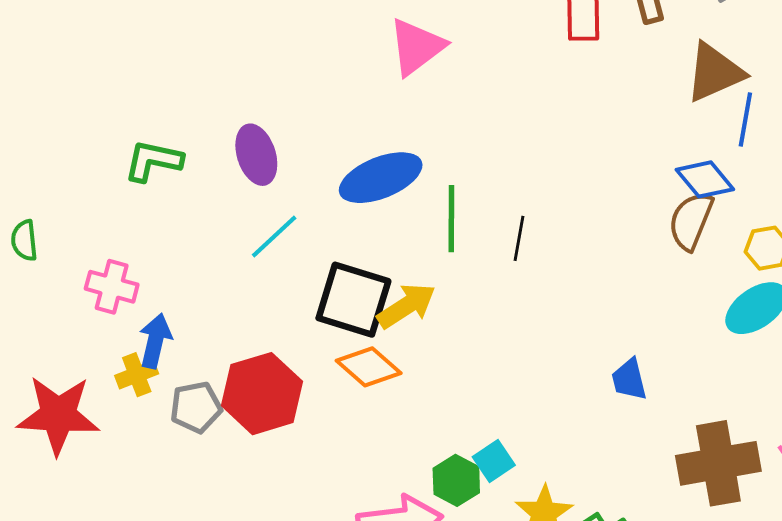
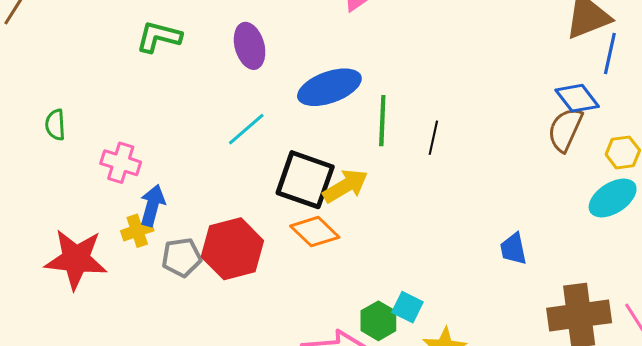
purple ellipse: (256, 155) -> (250, 46), moved
green L-shape: (153, 161) -> (159, 37), moved
cyan square: (494, 461) -> (407, 307), turned -32

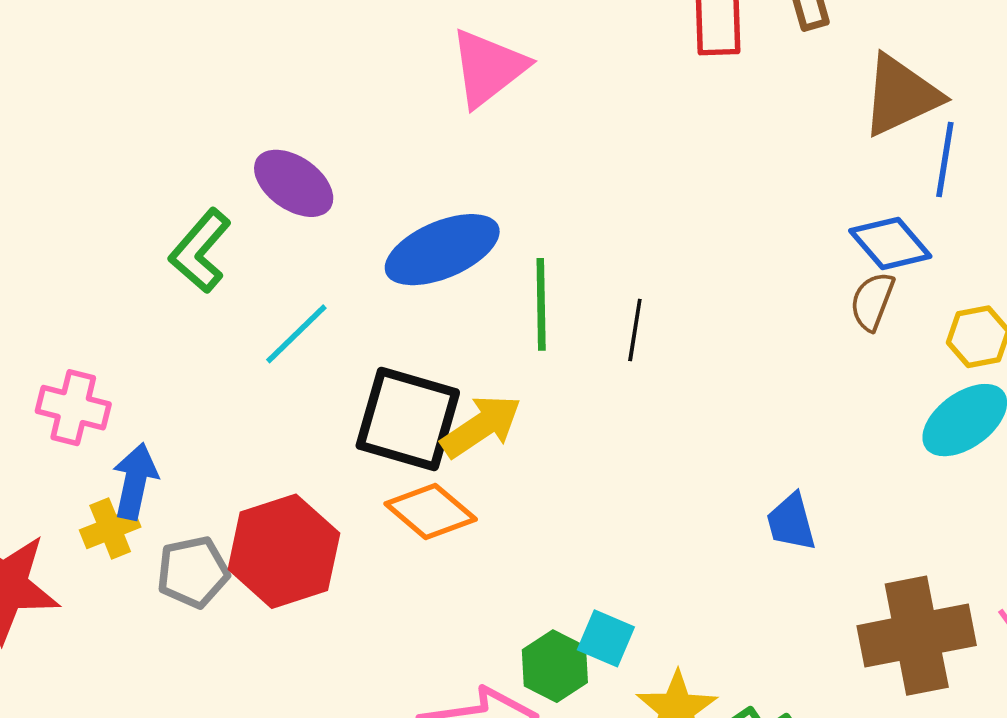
green L-shape: (159, 37) -> (200, 251), moved, turned -60
purple ellipse: (250, 46) -> (294, 183), turned -36
brown semicircle: (565, 129) -> (872, 301), size x0.7

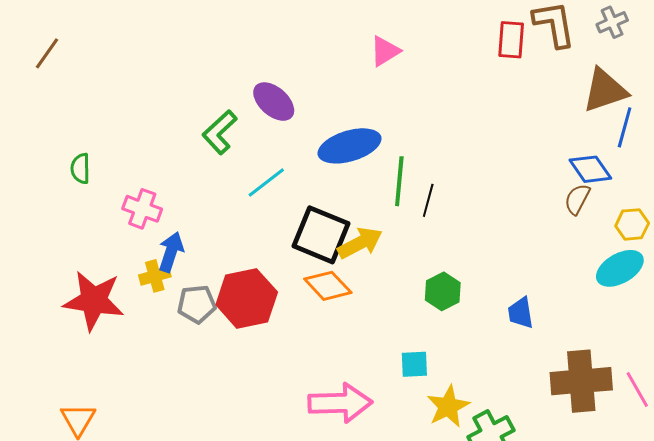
pink triangle: (488, 68) -> (385, 51), size x0.7
black line: (635, 330) -> (428, 200), moved
cyan square: (606, 638) -> (414, 364), turned -32
green hexagon: (555, 666) -> (443, 291), moved

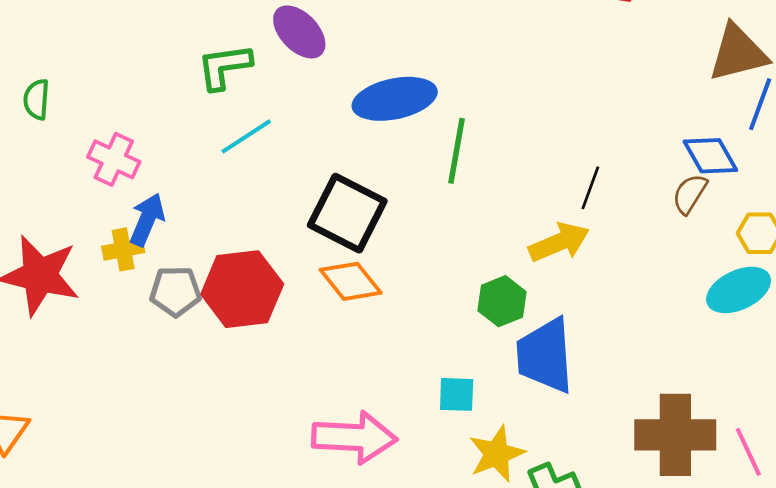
green L-shape: (220, 132) -> (224, 67), turned 30
cyan line: (266, 183) -> (246, 136), moved
black line: (428, 200) -> (590, 188), moved
yellow arrow: (360, 243) -> (559, 242), moved
blue trapezoid: (521, 313) -> (545, 356), moved, size x1.8

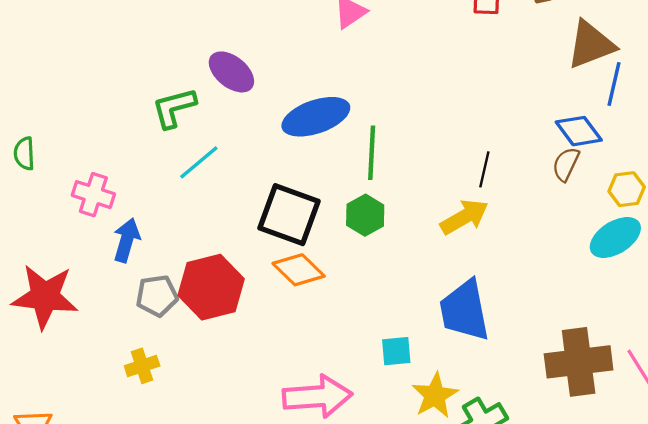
yellow cross: (123, 249) -> (142, 366), moved
green hexagon: (502, 301) -> (365, 215), moved

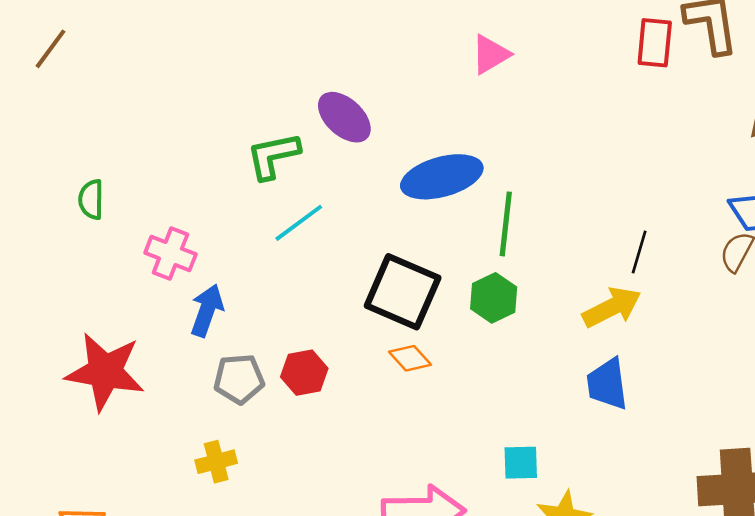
orange diamond: (299, 270) -> (410, 358), size x0.7
red hexagon: (211, 287) -> (304, 373), size x0.6
blue trapezoid: (464, 311) -> (607, 384), moved, size x0.7

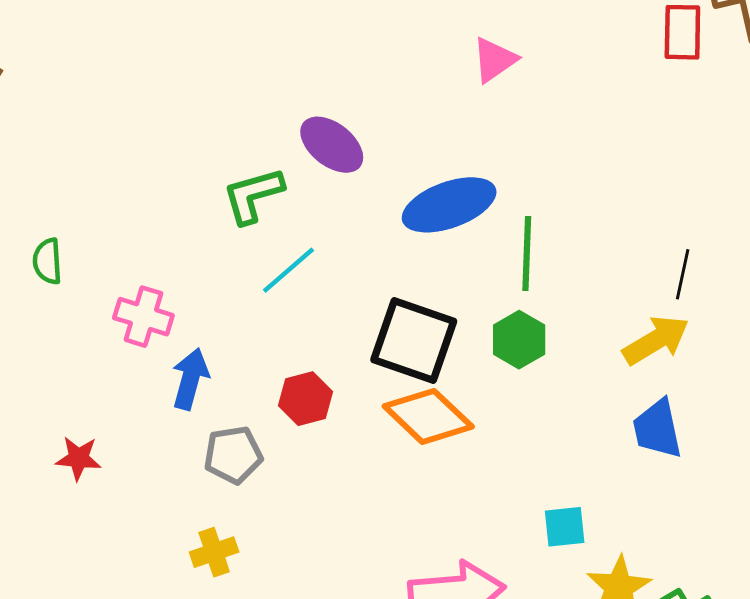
orange diamond: (410, 358) -> (428, 416), size x1.8
red star: (105, 372) -> (78, 458), size x0.5
red hexagon: (304, 373) -> (306, 399), moved

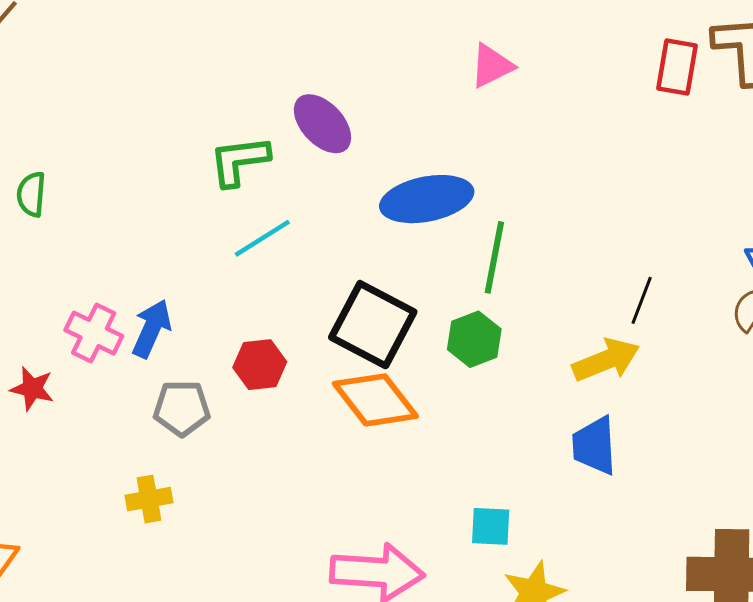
pink cross: (143, 317) -> (94, 333), moved

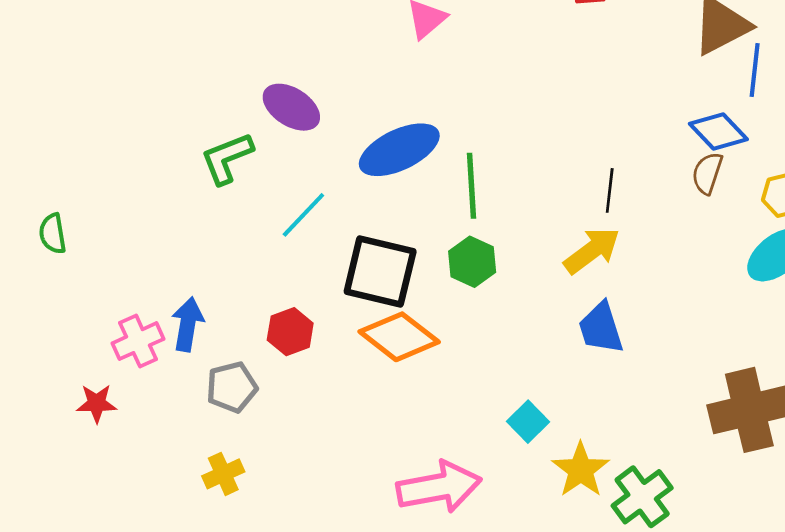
cyan line: (262, 238) -> (303, 215), moved
pink cross: (94, 333) -> (138, 341), turned -36
cyan square: (491, 526) -> (528, 422), turned -33

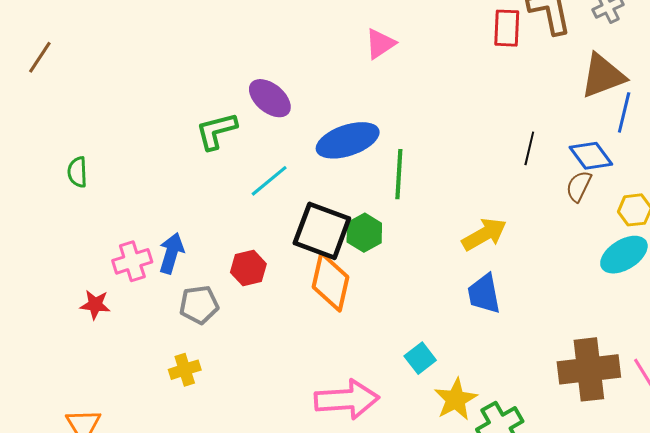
black line: (610, 190) -> (529, 148), moved
green hexagon: (472, 262) -> (364, 233), moved
orange diamond: (399, 337) -> (330, 282), turned 58

